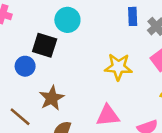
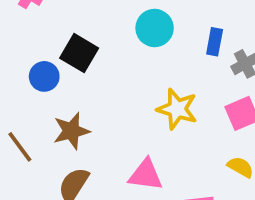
cyan circle: (67, 20) -> (155, 28), moved

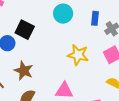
brown star: (71, 131) -> (24, 71), turned -30

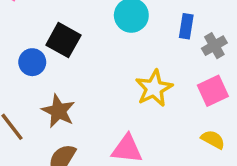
yellow star: (78, 55) -> (154, 88), turned 30

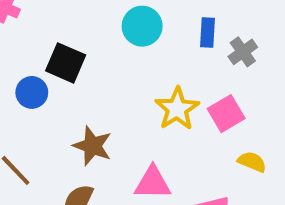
pink square: (213, 91) -> (226, 114), moved
brown star: (58, 111) -> (92, 146), moved

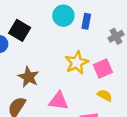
blue rectangle: (208, 32) -> (86, 21), moved
yellow semicircle: (252, 162) -> (105, 95), moved

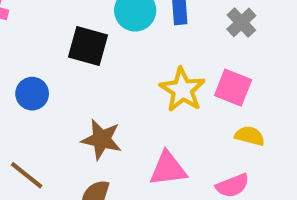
black square: (20, 30) -> (88, 46), moved
pink square: (103, 68) -> (233, 88), turned -30

